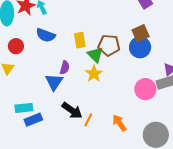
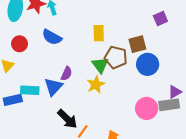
brown square: (141, 33) -> (137, 44), moved
yellow rectangle: (80, 40) -> (99, 33), moved
cyan rectangle: (24, 108) -> (30, 90), moved
blue rectangle: (33, 120) -> (13, 100), moved

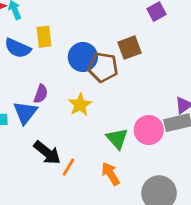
yellow rectangle: (99, 33) -> (44, 37), moved
blue circle: (148, 64) -> (83, 57), moved
green triangle: (100, 65) -> (117, 139), moved

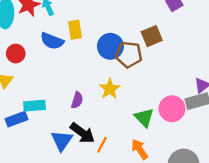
purple semicircle: (41, 94) -> (77, 100), moved
blue triangle: (25, 112) -> (62, 141), moved

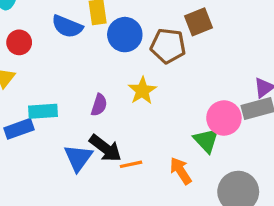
blue circle: (110, 46) -> (125, 35), moved
green triangle: (144, 118) -> (206, 140), moved
orange line: (102, 145) -> (131, 164), turned 49

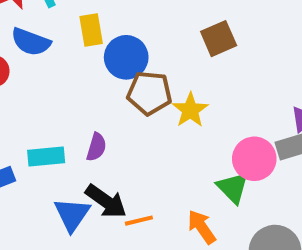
blue semicircle: (67, 26) -> (31, 42), moved
brown pentagon: (168, 46) -> (149, 93), moved
yellow star: (142, 91) -> (190, 110), moved
cyan rectangle: (43, 111) -> (46, 157), moved

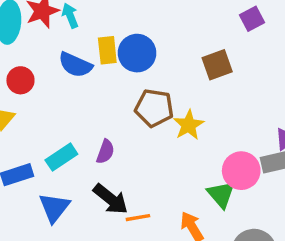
blue semicircle: (31, 42) -> (75, 65), moved
blue circle: (126, 57) -> (137, 53), moved
cyan rectangle: (46, 157) -> (61, 157), turned -32
blue triangle: (72, 214) -> (54, 208), moved

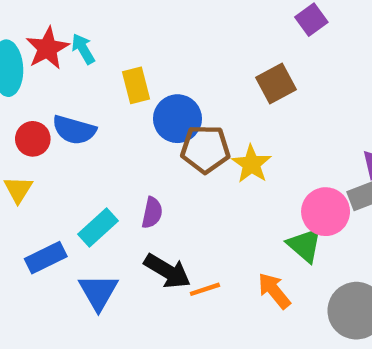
blue circle: (137, 53) -> (177, 119), moved
blue semicircle: (75, 65) -> (74, 130), moved

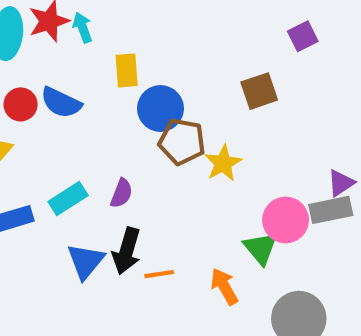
black arrow: (167, 271) -> (127, 251), turned 66
blue triangle: (98, 292) -> (86, 261), moved

